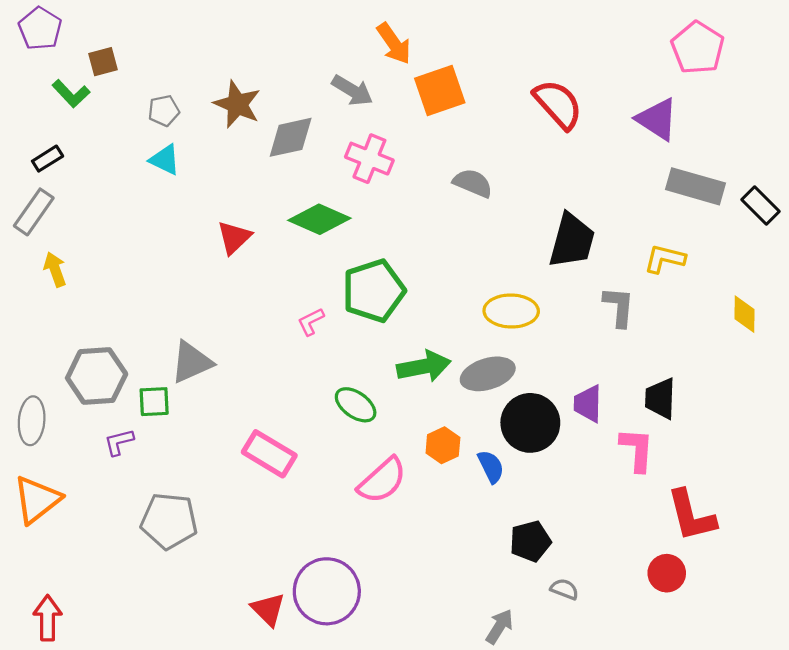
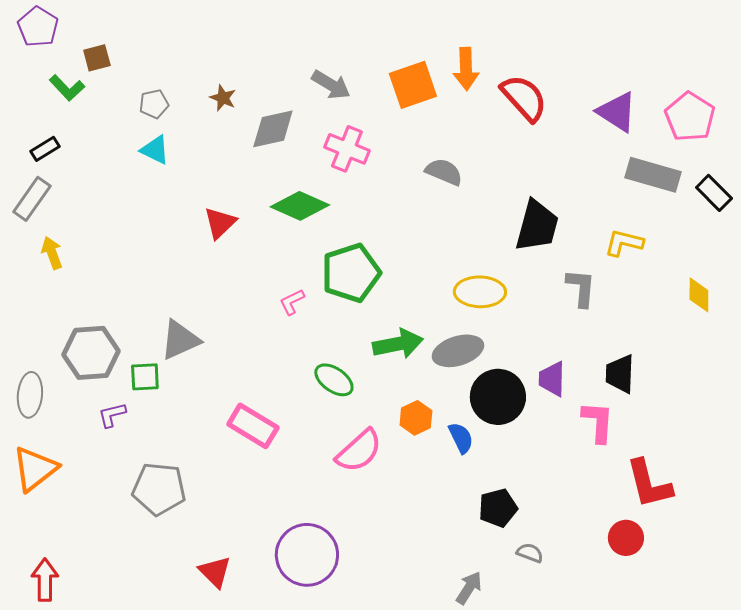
orange arrow: (394, 44) -> (466, 69), moved, turned 33
pink pentagon: (698, 48) -> (690, 117), moved
brown star: (237, 104) -> (223, 98), size x0.6
red triangle: (268, 609) -> (215, 572), moved

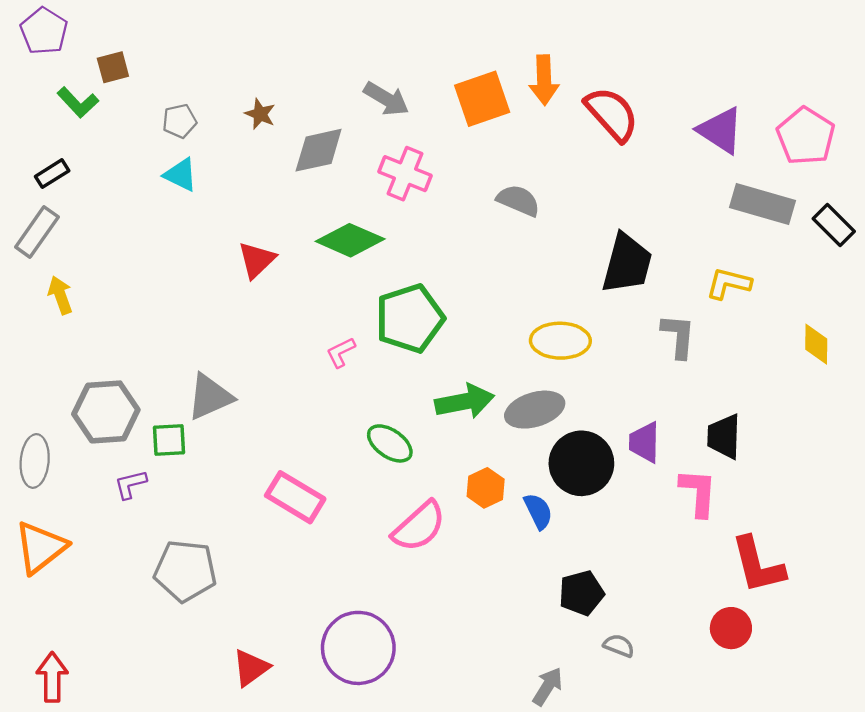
red triangle: (215, 572) -> (251, 668), turned 39

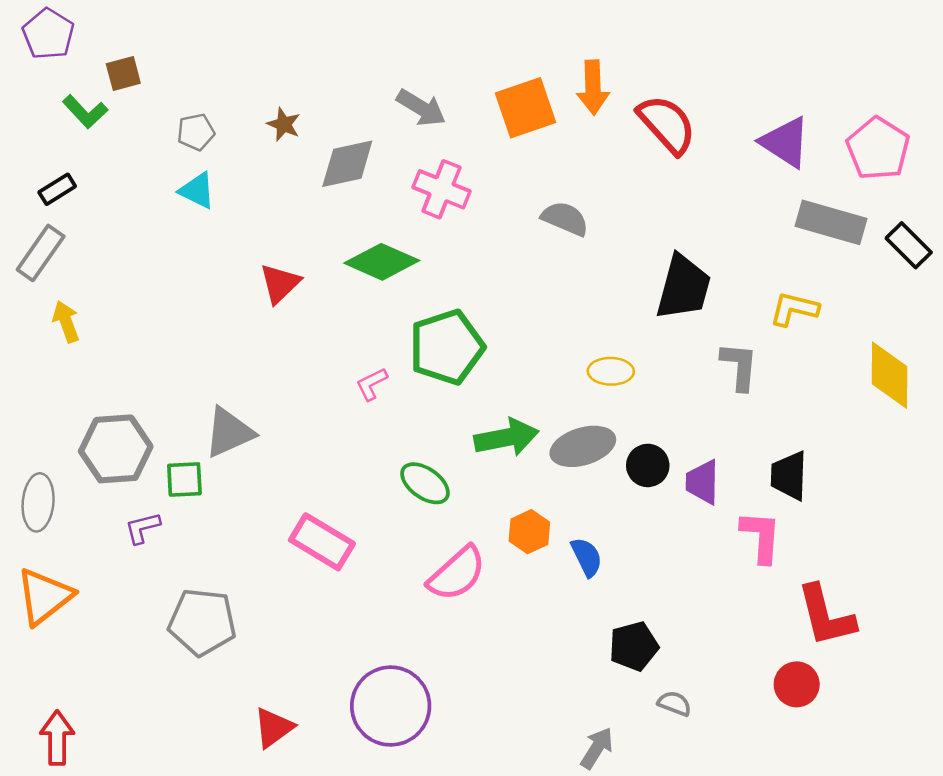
yellow ellipse: (560, 341) -> (611, 371), size x0.7
yellow diamond: (816, 344) -> (890, 375), size x1.5
black circle: (581, 463) -> (648, 465), moved, size x0.6

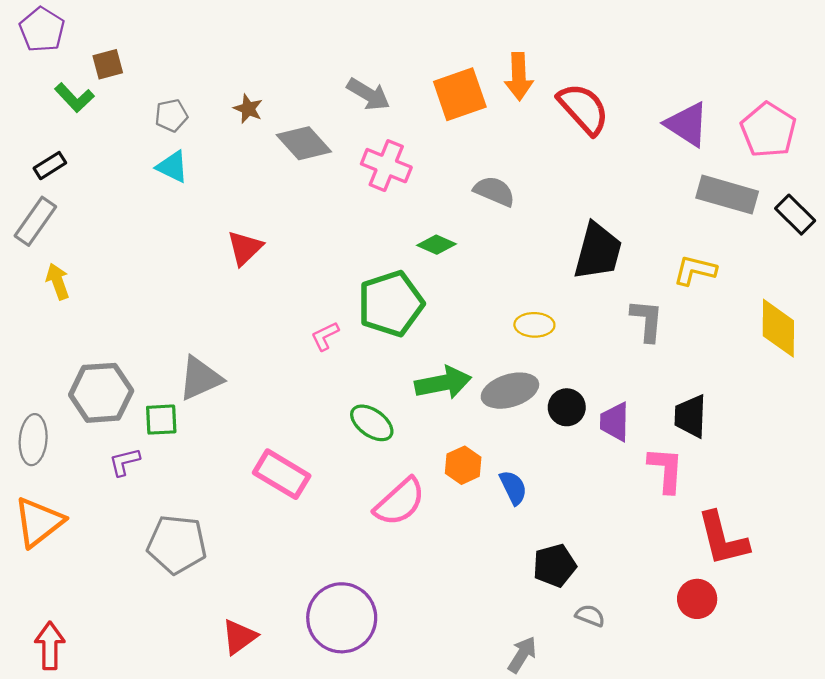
gray diamond: (347, 164) -> (304, 143), turned 60
green diamond: (382, 262) -> (436, 245), moved, size x0.6

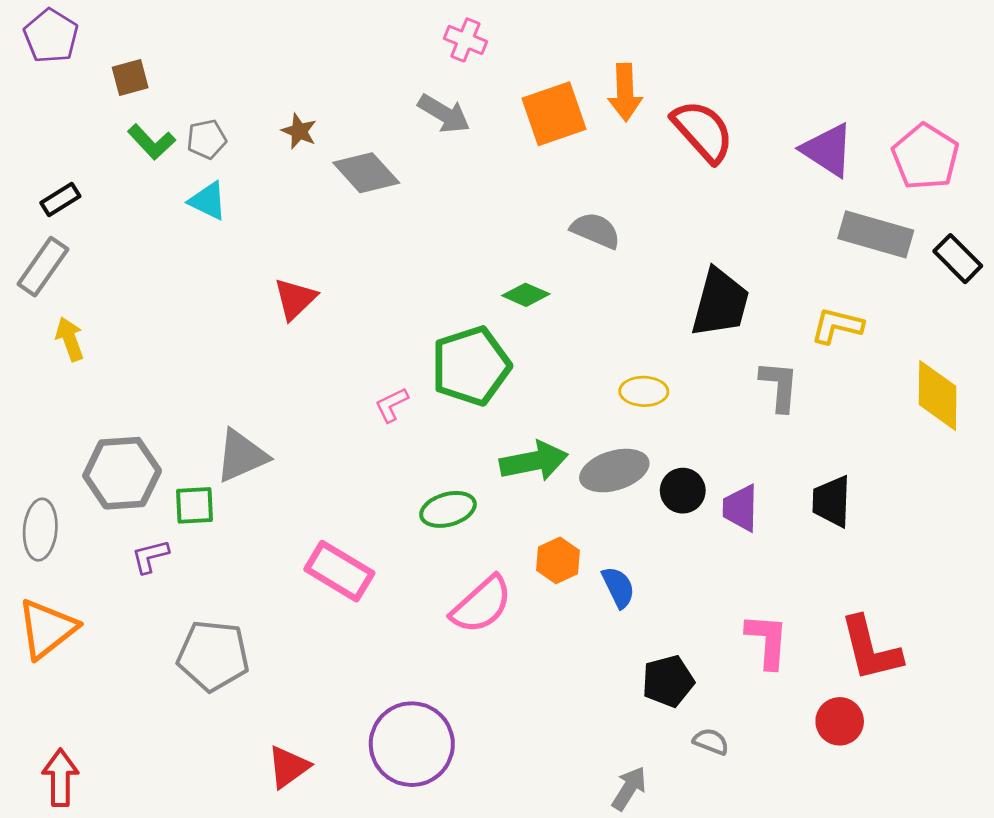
green L-shape: (74, 98) -> (152, 142), moved
pink cross: (386, 166) -> (465, 40), moved, size x0.7
green ellipse: (372, 423) -> (448, 509), turned -51
pink L-shape: (666, 470) -> (767, 641), moved

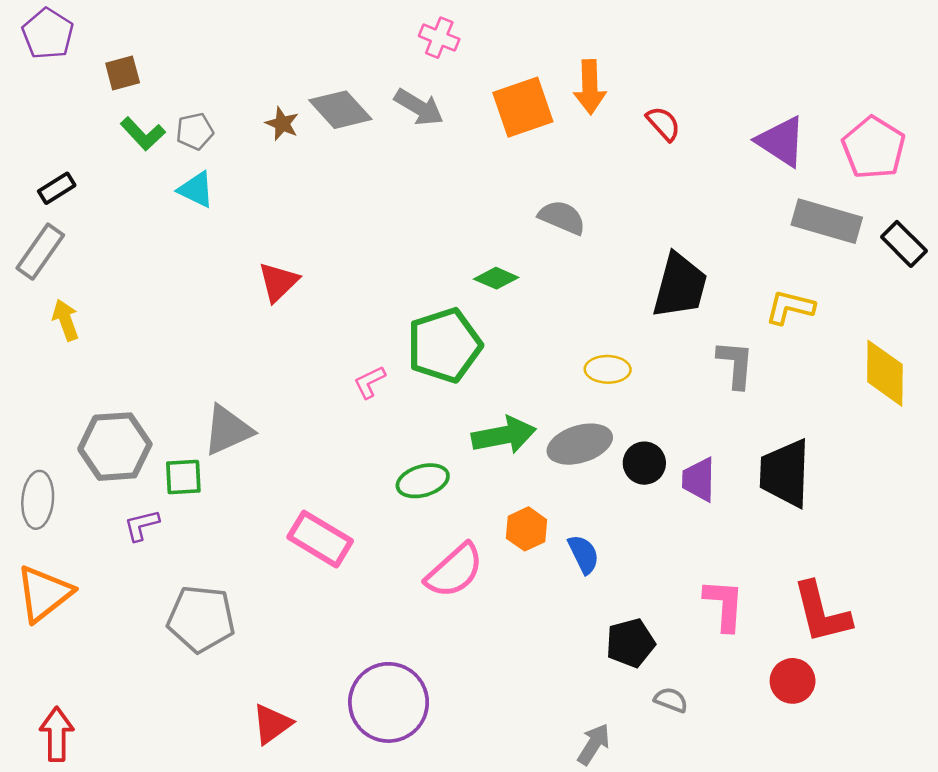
red semicircle: (703, 131) -> (663, 124), size x0.6
gray diamond: (366, 173) -> (340, 110), moved
black trapezoid: (832, 501) -> (785, 473), size x1.4

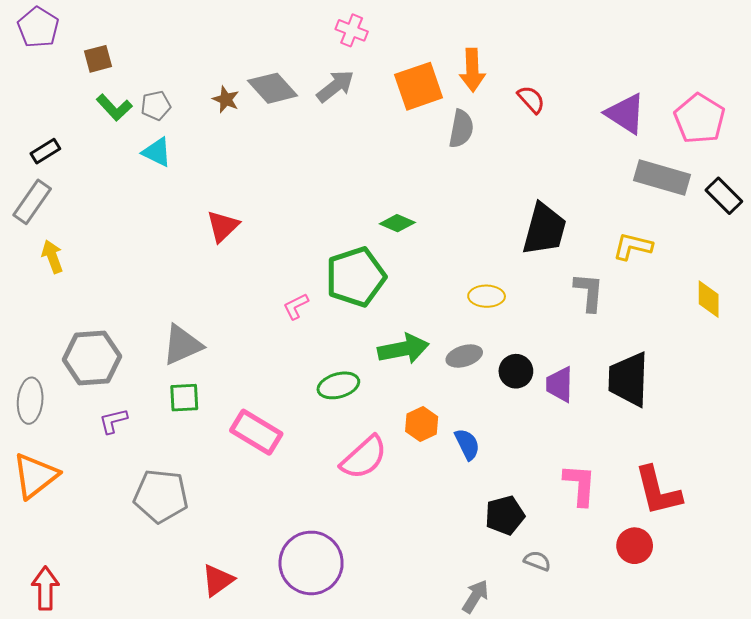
gray arrow: (419, 107) -> (335, 86), turned -69
gray semicircle: (562, 217) -> (461, 129), moved, turned 78
yellow diamond: (885, 373) -> (709, 299), size x0.7
gray ellipse: (580, 444) -> (464, 356), size x0.7
green square: (183, 477) -> (184, 398), moved

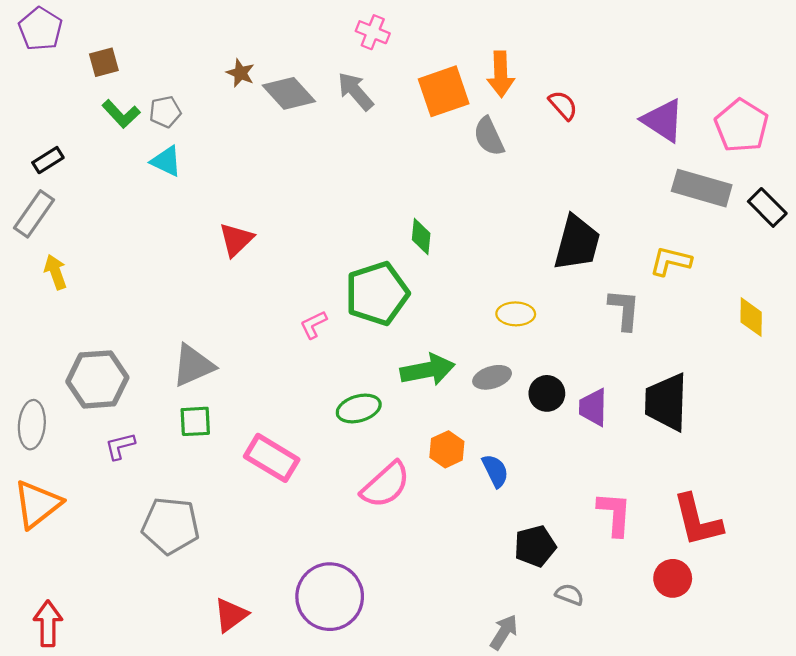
gray arrow: (335, 86) -> (355, 91), turned -93
brown star: (226, 99) -> (240, 73), moved
gray semicircle: (461, 129) -> (489, 136), turned 144
green diamond: (397, 223) -> (421, 236), turned 72

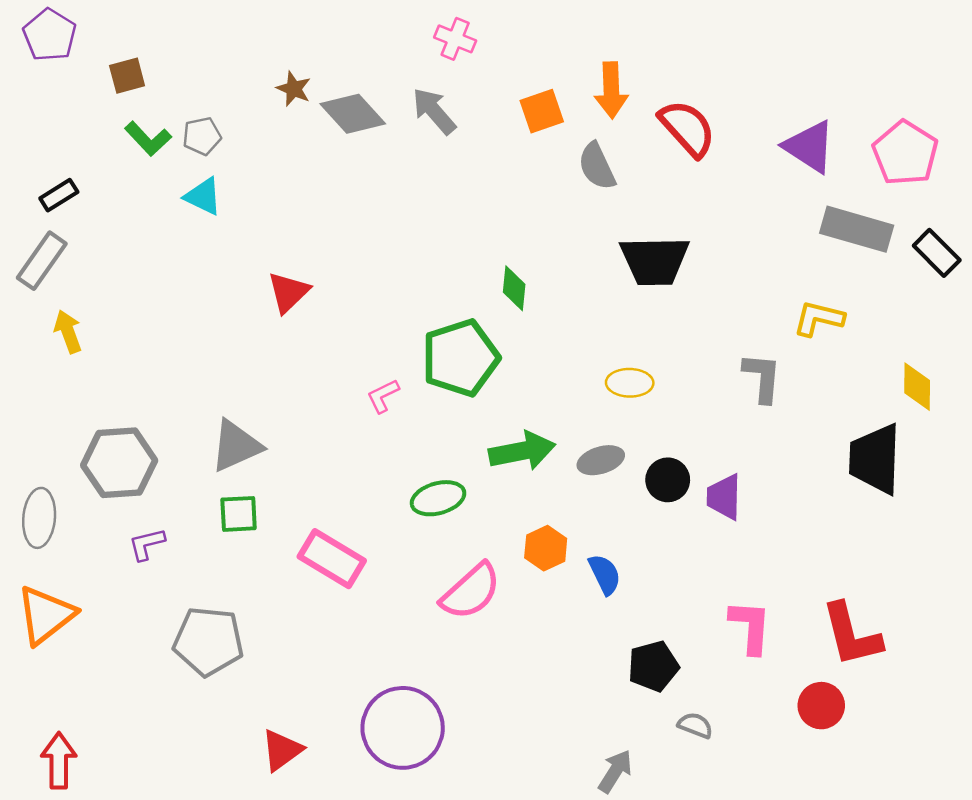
orange square: (444, 91) -> (542, 111), size x0.7
red semicircle: (563, 105) -> (687, 128), size x1.6
black trapezoid: (577, 243) -> (655, 261), moved, turned 74
black trapezoid: (666, 402) -> (875, 459), moved

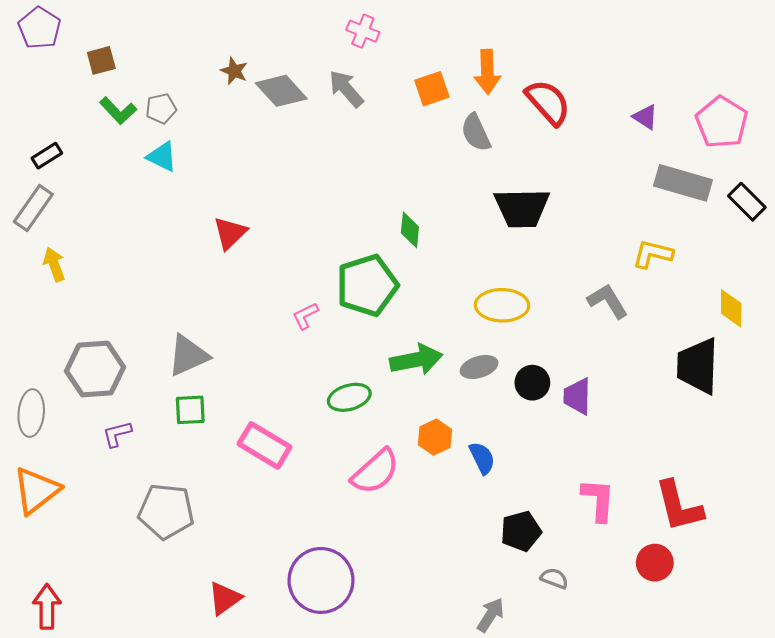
purple triangle: (809, 147) -> (645, 117), size x0.6
gray L-shape: (762, 378) -> (608, 301), turned -36
yellow ellipse: (630, 383) -> (502, 305), size x1.4

